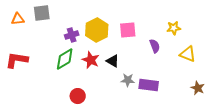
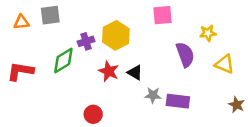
pink square: (128, 30) -> (162, 15), moved
purple semicircle: (155, 46) -> (185, 55), size x1.5
green diamond: (65, 59) -> (63, 61), moved

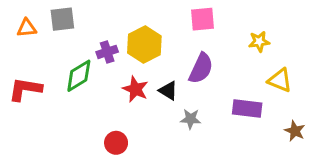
purple semicircle: (185, 55) -> (201, 68), moved, turned 45
purple rectangle: (178, 101) -> (247, 109), moved

